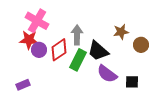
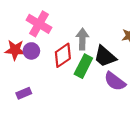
red star: (29, 40) -> (15, 50), moved
purple circle: (39, 50) -> (31, 51), moved

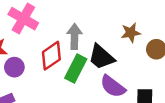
purple circle: (31, 51) -> (14, 67), moved

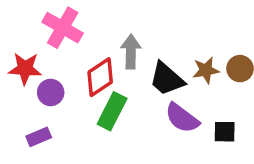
brown star: (131, 33) -> (206, 70), moved
green rectangle: (76, 68) -> (112, 111), moved

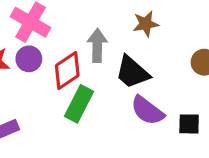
brown star: (206, 70) -> (146, 24), moved
purple circle: (51, 92) -> (29, 59), moved

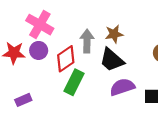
brown star: (146, 24) -> (114, 34), moved
purple semicircle: (147, 111) -> (122, 87), turned 125

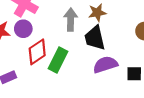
red diamond: (66, 59) -> (37, 52), moved
black trapezoid: (112, 60) -> (95, 38), turned 36

